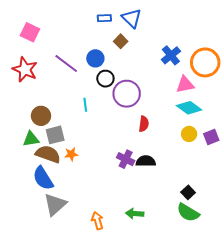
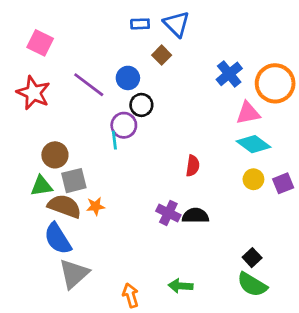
purple circle: (127, 94) -> (124, 125), moved, size x0.7

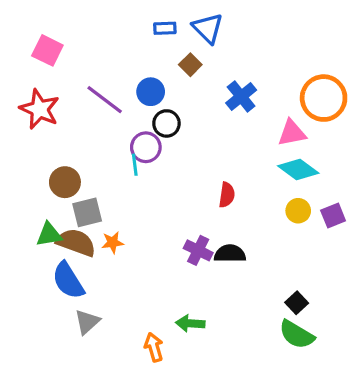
blue cross: (229, 74) -> (241, 96), moved
green triangle: (41, 186) -> (49, 235), moved
gray triangle: (74, 274) -> (87, 322), size x0.7
green arrow: (181, 286) -> (190, 323), moved

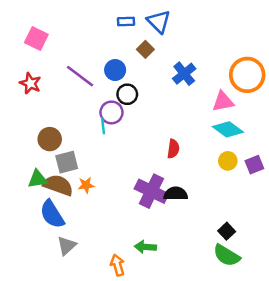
red star: (40, 109) -> (30, 83), size x0.7
purple cross: (198, 250) -> (151, 191), size x1.5

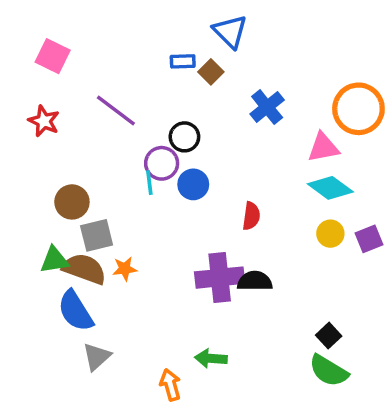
blue rectangle: (126, 22) -> (183, 61), moved
blue circle: (115, 70) -> (193, 184), moved
purple cross: (151, 191) -> (220, 278), turned -32

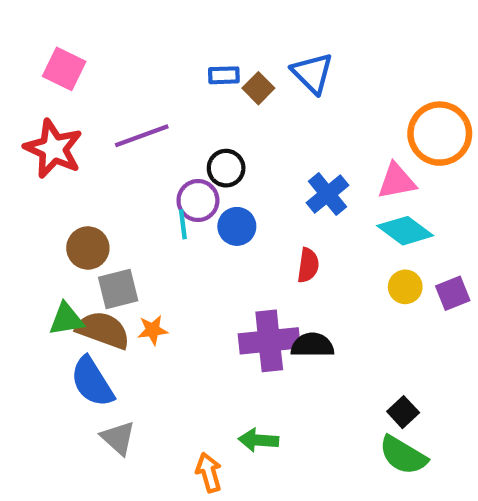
blue triangle: (230, 31) -> (312, 73), moved
blue cross: (267, 107) -> (328, 194), moved
purple line: (116, 111) -> (142, 136), turned -57
red star: (44, 121) -> (53, 149), size x1.5
gray triangle: (97, 357) -> (118, 438), turned -36

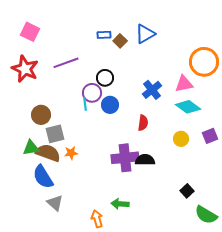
blue triangle: (312, 73) -> (145, 34), turned 45
yellow circle: (405, 287) -> (181, 139), moved
green semicircle: (403, 455) -> (206, 215), moved

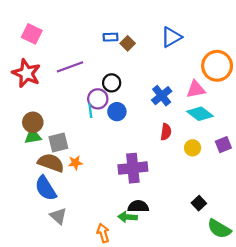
blue triangle: (145, 34) -> (171, 37), moved
brown circle: (41, 115) -> (33, 122), moved
red semicircle: (143, 123) -> (166, 132), moved
green triangle: (31, 148) -> (33, 136), moved
black semicircle: (145, 160) -> (138, 206), moved

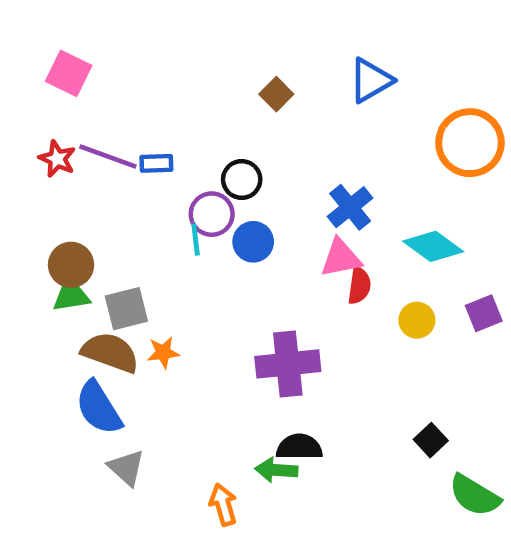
blue rectangle: (111, 37) -> (156, 163), moved
purple line: (70, 67) -> (108, 156), moved, turned 40
red star: (26, 73) -> (57, 159), size x0.6
pink triangle: (196, 89) -> (341, 258), moved

